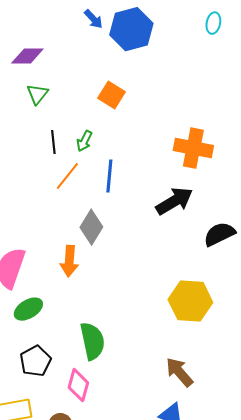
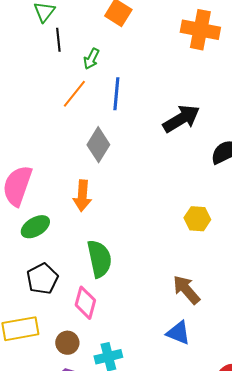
black line: (53, 142) -> (58, 40), moved
orange cross: (193, 148) -> (200, 30), moved
orange arrow: (69, 261) -> (82, 196), moved
yellow hexagon: (190, 301) -> (197, 219), size x0.6

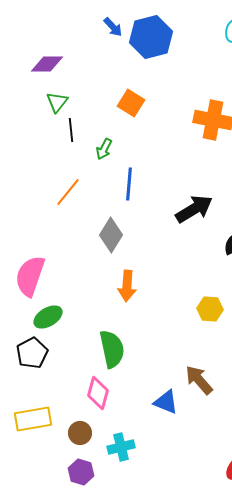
orange line: (74, 94) -> (68, 192), moved
orange arrow: (82, 196) -> (127, 286), moved
black pentagon: (42, 279) -> (32, 353), moved
blue triangle: (178, 333) -> (166, 402), moved

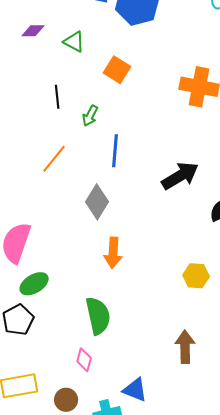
purple diamond: (47, 64) -> (33, 31), size x0.7
green triangle: (57, 102) -> (74, 42), moved, turned -40
brown arrow: (199, 380) -> (185, 347), turned 40
pink diamond: (98, 393) -> (84, 360), size x0.7
blue triangle: (166, 402) -> (135, 390), moved

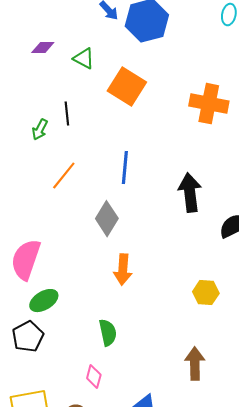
orange square: (117, 70) -> (127, 87), size x1.4
green arrow: (90, 116) -> (40, 130), moved
black arrow: (180, 176) -> (190, 193), turned -66
green semicircle: (98, 316) -> (108, 333), size x0.7

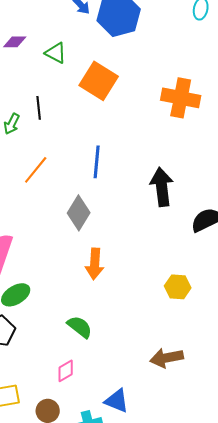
green semicircle: (108, 333) -> (80, 327), turned -40
brown arrow: (195, 364) -> (167, 358), turned -100
pink diamond: (94, 377) -> (66, 371), turned 45

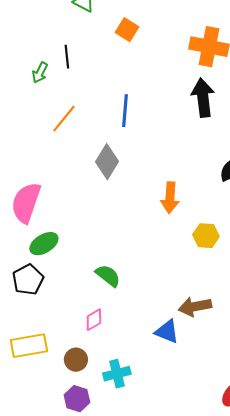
orange square: (99, 81) -> (127, 30), size x0.6
black arrow: (162, 187) -> (203, 98), moved
orange arrow: (95, 264) -> (170, 198), moved
blue triangle: (117, 401) -> (167, 332), moved

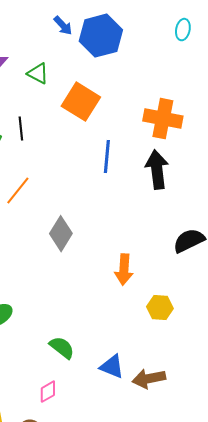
orange square: (127, 30) -> (81, 102), size x1.6
blue line: (125, 111) -> (107, 157), moved
blue triangle: (167, 332) -> (112, 367), moved

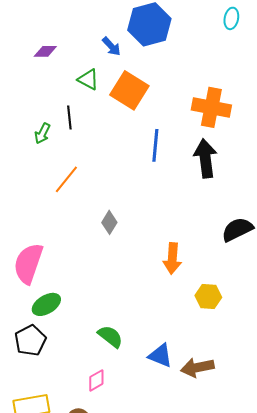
blue arrow: (63, 26) -> (111, 46), moved
green triangle: (38, 74) -> (88, 79), moved
gray diamond: (61, 234) -> (109, 222), size x0.7

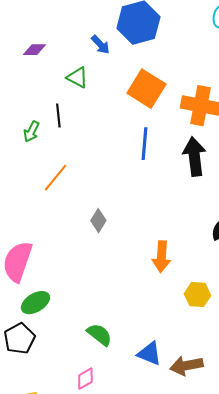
orange square: (129, 90) -> (146, 89), moved

